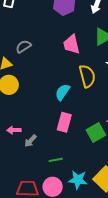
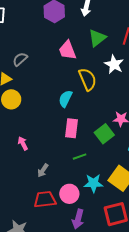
pink arrow: (14, 130) -> (23, 143), turned 72
gray arrow: (30, 141) -> (43, 170), moved
green line: (56, 160) -> (80, 157), moved

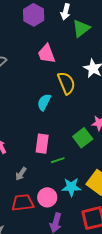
green triangle: (97, 38) -> (81, 28), moved
pink rectangle: (72, 128) -> (42, 144), moved

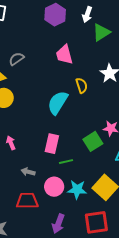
yellow semicircle: (66, 83) -> (82, 86), size x0.7
cyan semicircle: (44, 102) -> (58, 103), size x1.4
gray arrow: (21, 174) -> (28, 172), turned 64
pink circle: (47, 197) -> (54, 187), moved

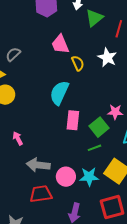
yellow semicircle: (82, 86) -> (78, 63), moved
pink rectangle: (52, 144) -> (73, 120), moved
green line: (66, 162) -> (95, 148), moved
gray arrow: (28, 172) -> (38, 165), size x1.6

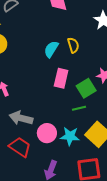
yellow semicircle: (78, 63) -> (73, 45), moved
cyan semicircle: (59, 93) -> (51, 49), size x0.7
red trapezoid: (41, 194) -> (20, 147), turned 35

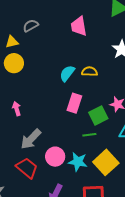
yellow semicircle: (73, 45) -> (89, 71), turned -77
gray arrow: (21, 118) -> (31, 139), turned -65

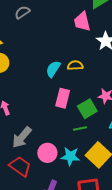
gray semicircle: (31, 26) -> (22, 12), moved
pink trapezoid: (79, 26) -> (82, 22), moved

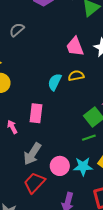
pink trapezoid: (82, 22) -> (75, 47), moved
pink rectangle: (63, 98) -> (36, 113), moved
red trapezoid: (20, 166) -> (34, 183), turned -75

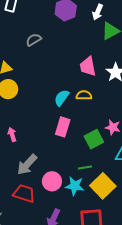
pink rectangle: (36, 113) -> (63, 127), moved
green line: (89, 138) -> (85, 168), moved
red trapezoid: (34, 183) -> (24, 193), turned 55

